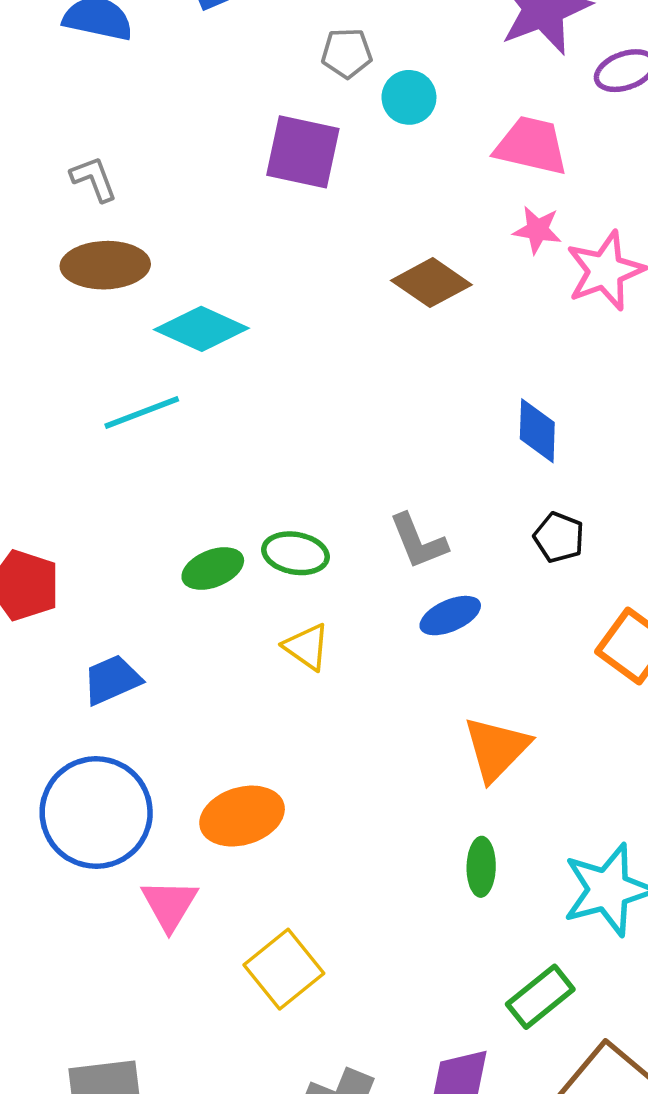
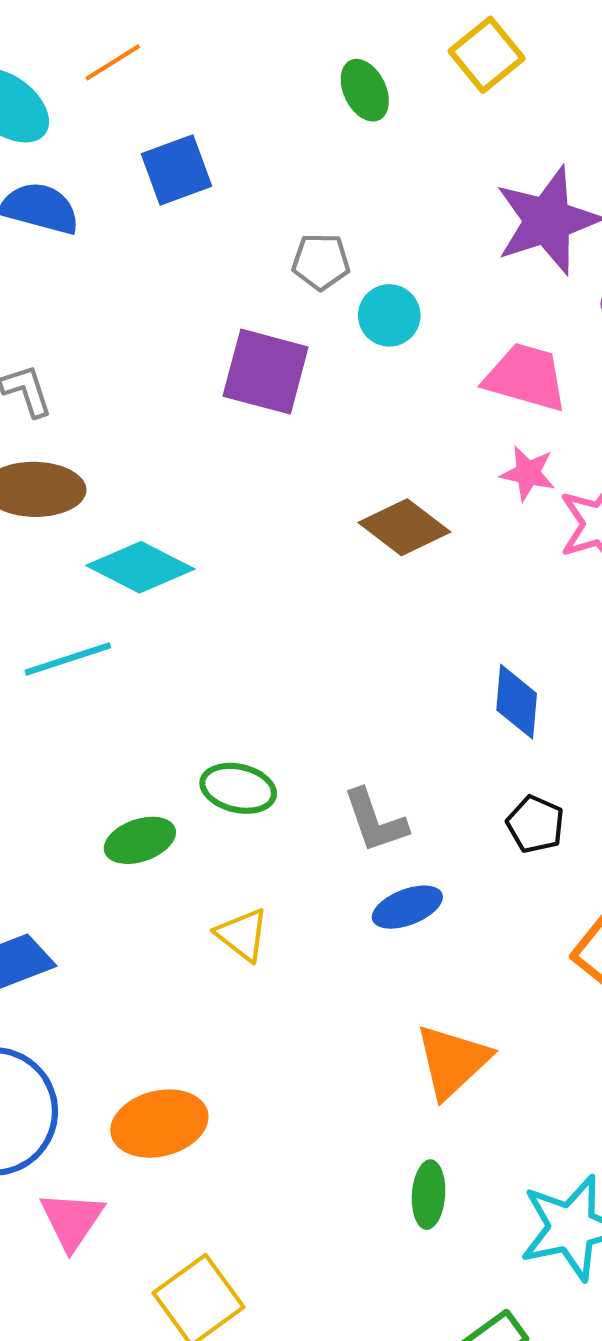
green ellipse: (295, 553) -> (238, 788), moved

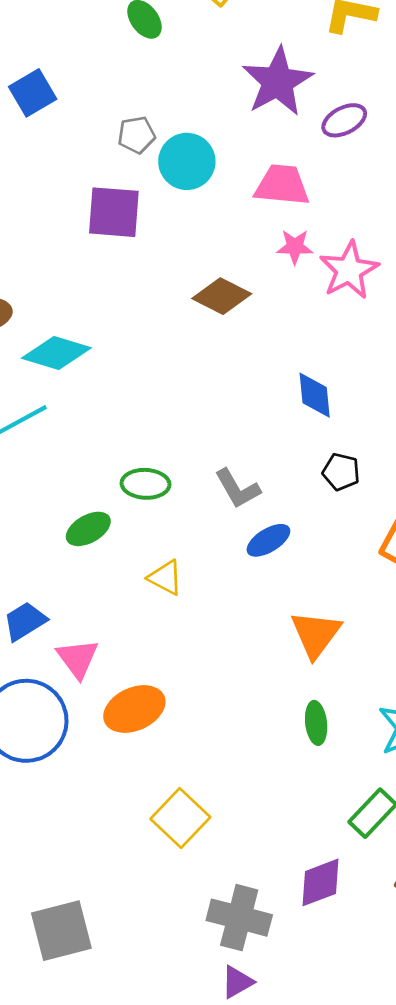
cyan circle: (389, 315) -> (187, 161), size x1.4
pink triangle: (72, 1220) -> (78, 658), moved

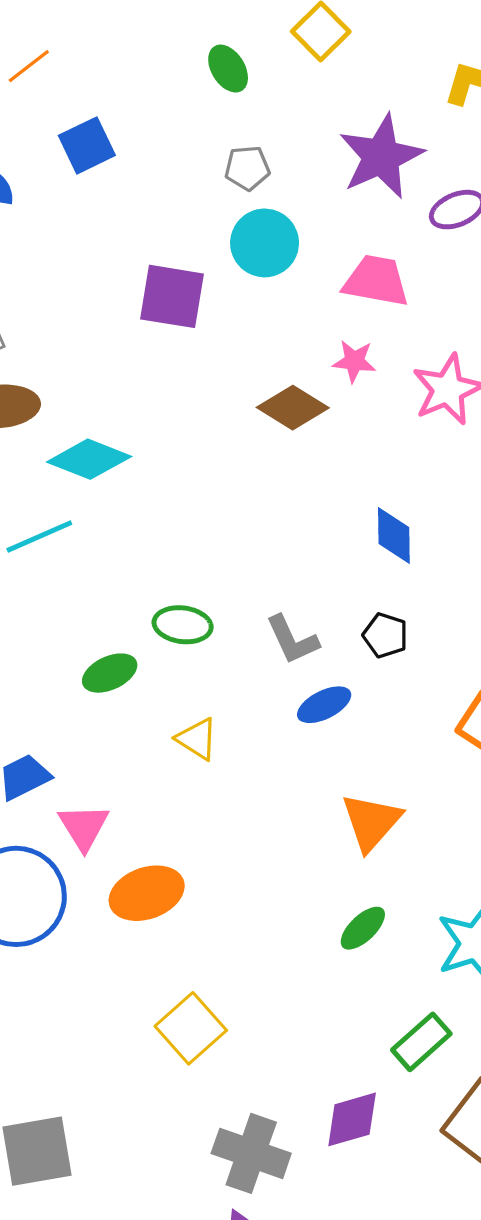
gray pentagon: (136, 135) -> (247, 168), moved
pink star: (295, 247) -> (354, 361), moved
black pentagon: (341, 472) -> (385, 635), moved
green ellipse: (316, 723) -> (363, 928), turned 48

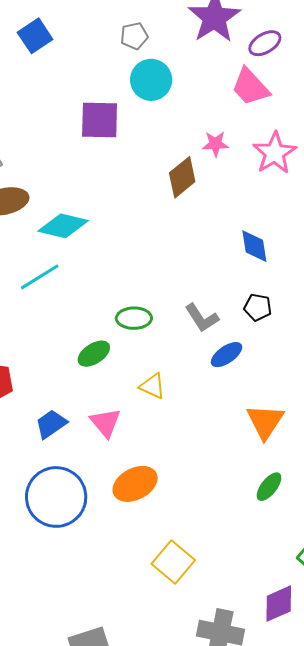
pink trapezoid: (376, 281) -> (250, 87), moved, turned -135
brown diamond: (293, 408) -> (182, 177), turned -63
pink triangle: (84, 827) -> (105, 423), moved

